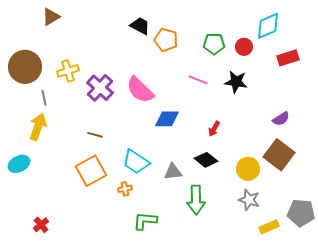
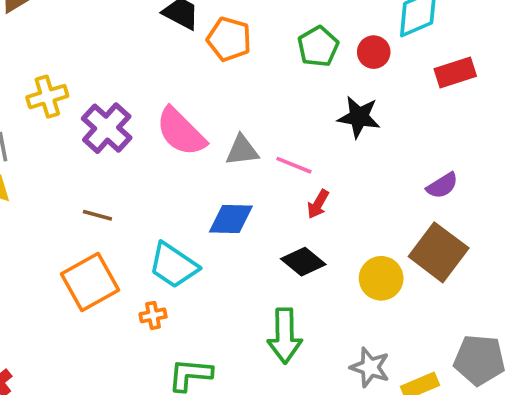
green pentagon: (214, 44) -> (318, 47), turned -30
pink line: (198, 80) -> (294, 165), moved
blue diamond: (167, 119) -> (231, 219), moved
gray triangle: (173, 172) -> (242, 150), moved
gray star: (249, 200) -> (370, 367), moved

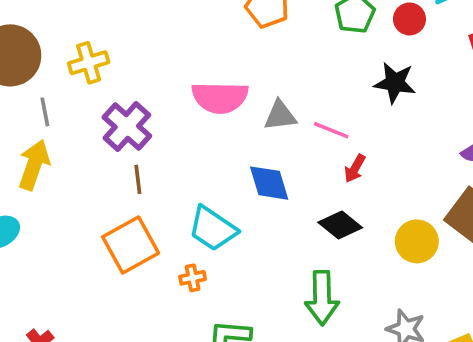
purple cross: (107, 128) -> (127, 127), moved
pink semicircle: (181, 132) -> (220, 97), turned -44
brown line: (97, 215) -> (138, 179), turned 68
blue diamond: (231, 219) -> (269, 183), turned 72

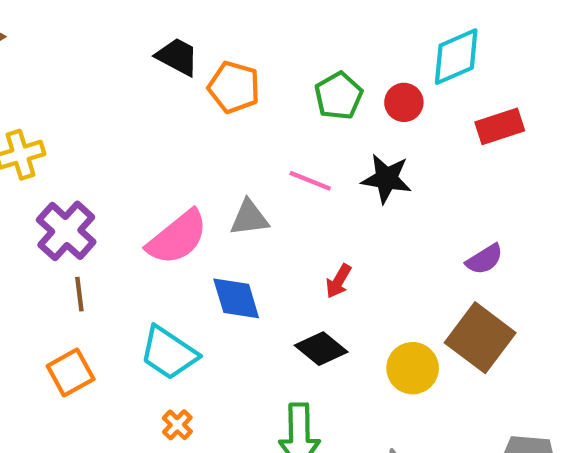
pink semicircle: (220, 97) -> (177, 237), moved, turned -40
pink line: (331, 130) -> (310, 181), moved
orange square: (131, 245) -> (71, 373), size x0.7
orange cross: (193, 278) -> (177, 425), moved, turned -35

